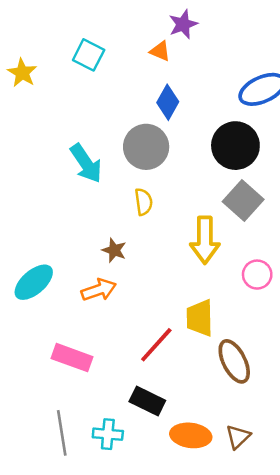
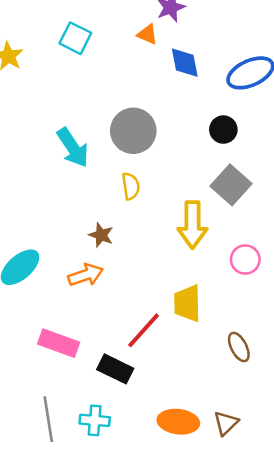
blue diamond: (168, 102) -> (185, 63), moved, turned -40
black circle: (235, 146) -> (223, 130), size x0.6
brown ellipse: (234, 361) -> (239, 347), moved, size x0.7
black rectangle: (147, 401) -> (115, 369), moved

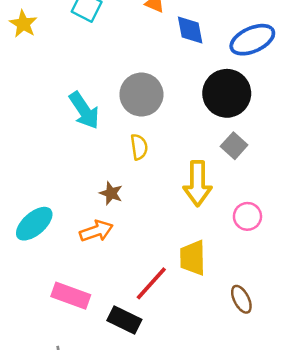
black circle: (223, 130) -> (227, 93), size x1.8
gray square: (231, 185) -> (234, 146), size x0.7

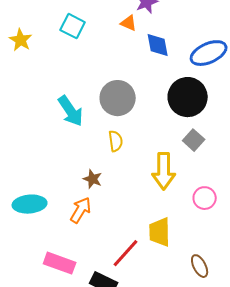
cyan ellipse: (34, 224) -> (30, 204), turned 36
orange arrow: (96, 231) -> (81, 210), turned -40

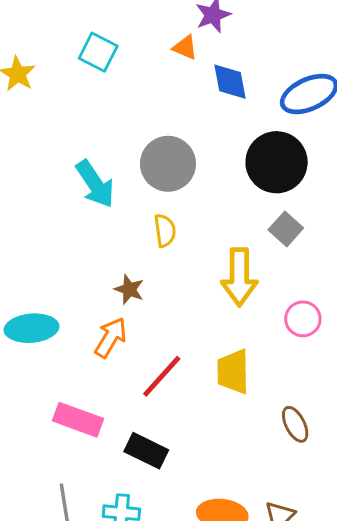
red line: (126, 253) -> (162, 376), moved

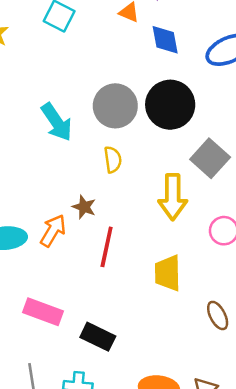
black circle: (277, 162) -> (170, 105), moved
gray square: (286, 229) -> (210, 158), size x1.4
orange arrow: (111, 337) -> (53, 231), moved
red line: (162, 376) -> (107, 247), moved, turned -30

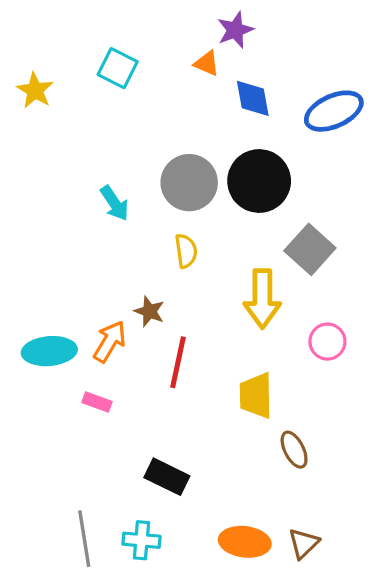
cyan arrow: (57, 122) -> (114, 203), size x0.7
pink rectangle: (43, 312) -> (97, 402), moved, size x0.6
brown ellipse: (218, 315) -> (294, 450), moved

